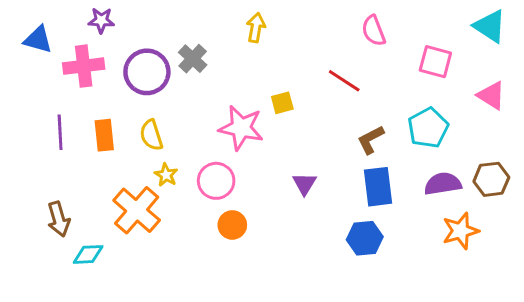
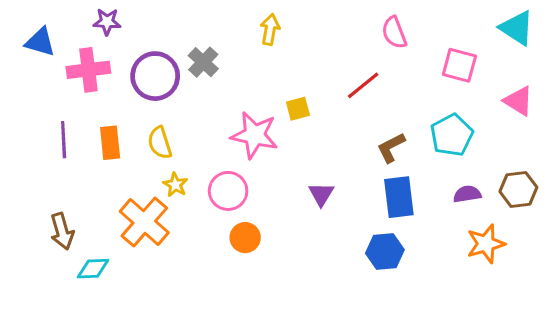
red line: (344, 81) -> (363, 85), turned -72
purple semicircle: (443, 184) -> (467, 194), size x0.7

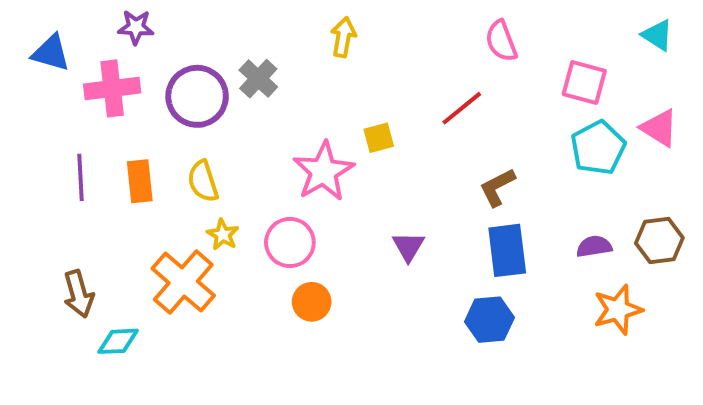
cyan triangle: (517, 28) -> (657, 35), size x0.7
pink star: (254, 135) -> (323, 171), turned 30
cyan pentagon: (452, 135) -> (598, 148), moved

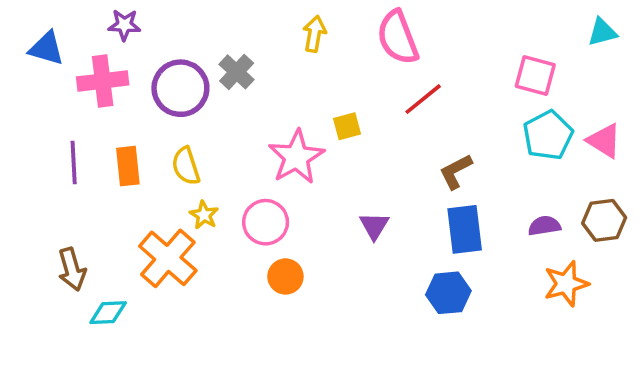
cyan triangle: (657, 35) -> (602, 32), turned -48
pink semicircle: (501, 41) -> (398, 38), moved, size x1.4
pink triangle: (659, 128) -> (604, 141), moved

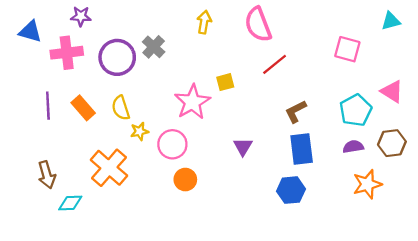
cyan pentagon: (548, 135) -> (356, 110), moved
orange rectangle: (128, 166) -> (83, 108), turned -35
yellow star: (204, 215) -> (140, 131), moved, turned 30

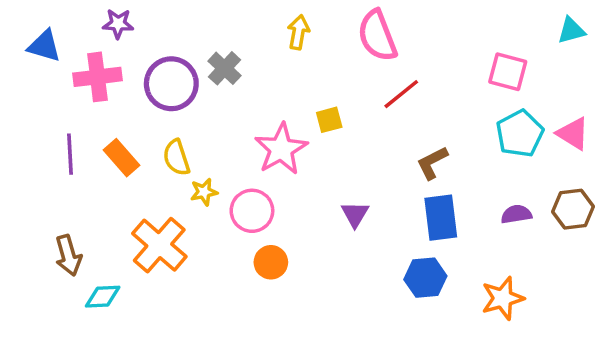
cyan pentagon: (356, 110) -> (520, 134), moved
orange star: (367, 184) -> (503, 298), moved

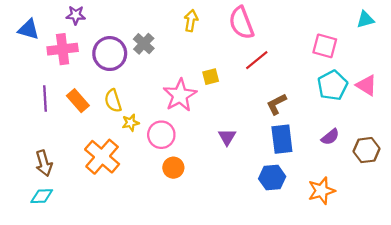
brown hexagon: (573, 209) -> (366, 150), moved
purple semicircle: (516, 214) -> (330, 137), turned 150
cyan diamond: (103, 297) -> (42, 196), moved

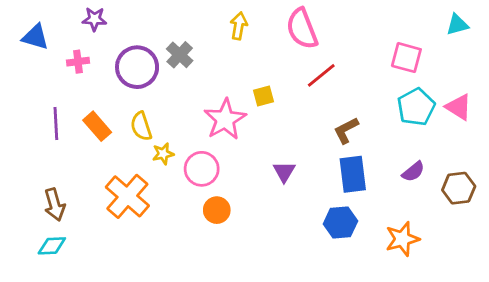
pink cross: (63, 49) -> (78, 62), size x0.6

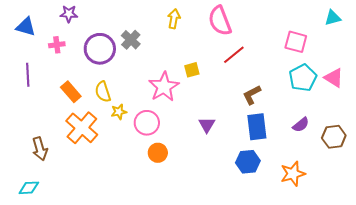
purple line: (56, 123) -> (28, 75), moved
orange cross: (127, 196) -> (82, 128), moved
cyan diamond: (52, 246) -> (29, 188), moved

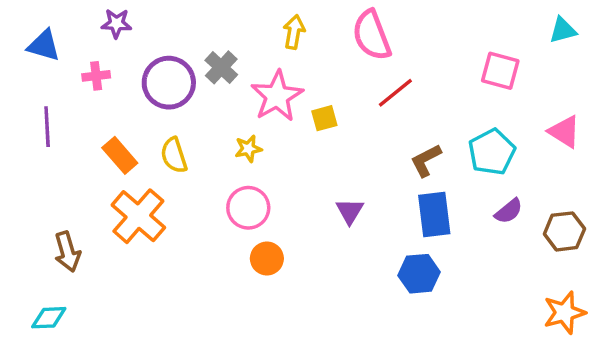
cyan pentagon: (303, 78) -> (492, 152), moved
pink star: (164, 87) -> (277, 96), moved
yellow star: (119, 112) -> (248, 149), moved
orange star: (293, 174) -> (564, 313), moved

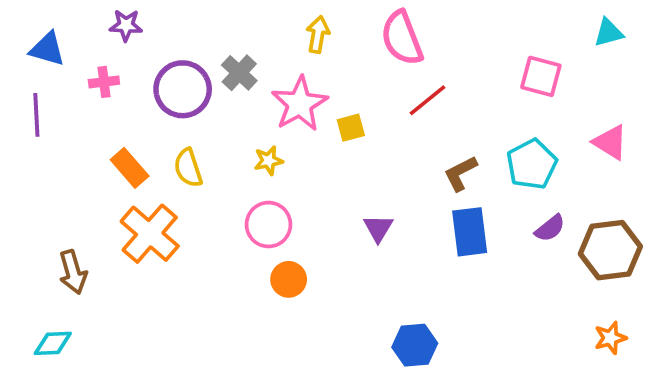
purple line: (47, 127) -> (36, 115), moved
brown hexagon: (564, 231) -> (610, 250), size x1.4
blue hexagon: (419, 274) -> (415, 345), moved
orange star: (564, 313) -> (610, 338), size x0.7

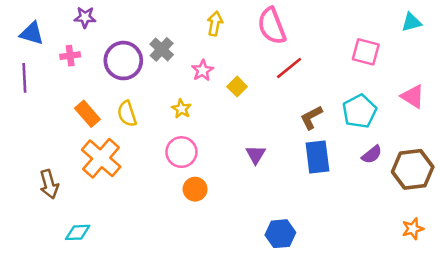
pink star: (300, 104) -> (202, 70), size x0.6
yellow square: (351, 128) -> (237, 87), turned -30
yellow star: (268, 161) -> (181, 109), turned -30
cyan diamond: (53, 343) -> (78, 232), moved

